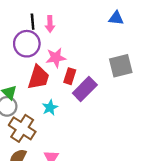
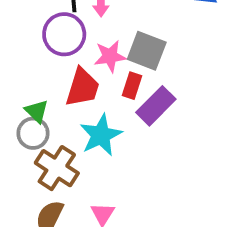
gray square: (121, 66) -> (147, 51), moved, turned 35
cyan star: (50, 108) -> (101, 135), size x1.6

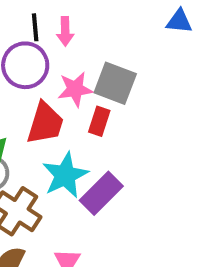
purple rectangle: (156, 106) -> (101, 193), moved

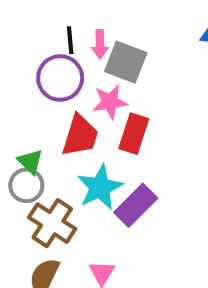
gray square: (115, 83) -> (126, 62), moved
red rectangle: (99, 121) -> (134, 134), size x1.4

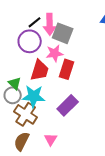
black line: (70, 40) -> (35, 22), turned 56
pink arrow: (100, 44) -> (50, 24), size x1.5
cyan star: (100, 187) -> (34, 96), moved, turned 30

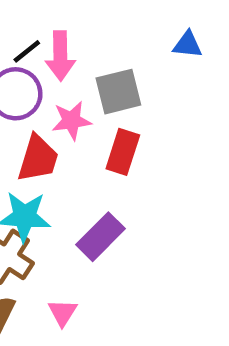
gray square: (63, 33) -> (118, 92), moved, turned -35
red rectangle: (67, 69) -> (123, 152), moved

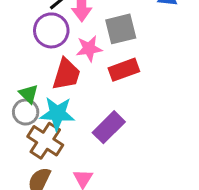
red rectangle: (123, 152) -> (124, 70), turned 52

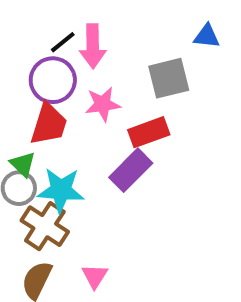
gray square: (121, 29) -> (169, 78), moved
red trapezoid: (66, 74) -> (49, 124), moved
purple rectangle: (109, 127) -> (131, 170), moved

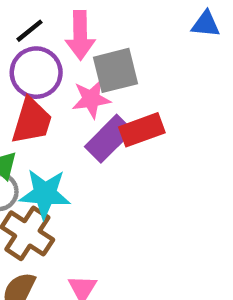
black line: (63, 42) -> (30, 31), moved
gray square: (169, 78) -> (115, 70), moved
purple rectangle: (131, 170) -> (109, 139), moved

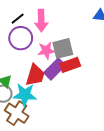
gray square: (115, 70) -> (63, 48), moved
red trapezoid: (32, 121) -> (35, 75), moved

